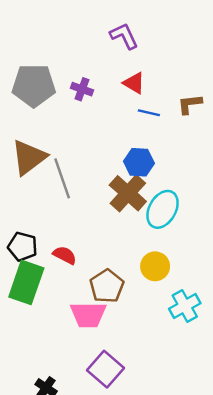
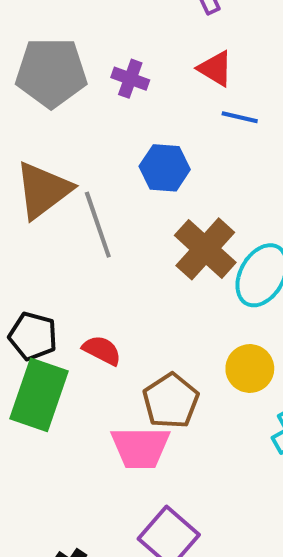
blue hexagon: (139, 162) -> (165, 168), moved

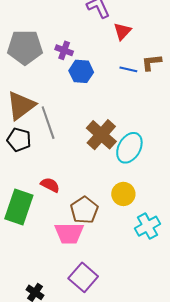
red triangle: (215, 69) -> (122, 31), moved, turned 42
blue line: (240, 117) -> (128, 69), moved
blue hexagon: (165, 168) -> (81, 71), moved
black pentagon: (33, 336) -> (19, 140), moved

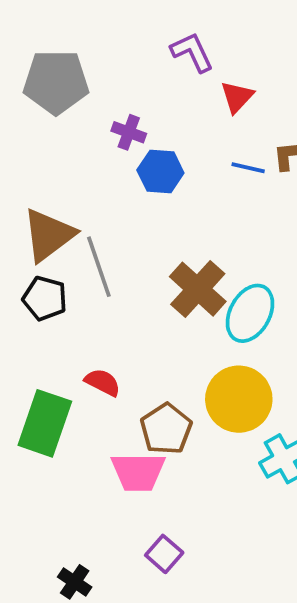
gray pentagon: (25, 47) -> (56, 82), moved
yellow circle: (123, 194) -> (239, 399), size x1.5
purple square: (83, 277) -> (164, 554), size x0.7

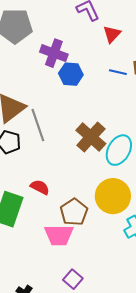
purple cross: (129, 132) -> (54, 53), size x1.5

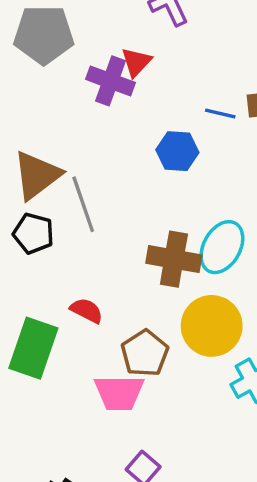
red triangle: (112, 34) -> (136, 62), moved
blue hexagon: (71, 74) -> (177, 151), moved
brown cross: (91, 137) -> (174, 259), moved, turned -32

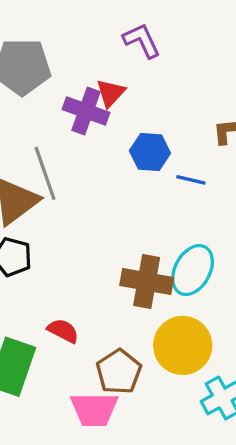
blue line: (220, 113) -> (191, 180), moved
blue hexagon: (177, 151) -> (150, 152), moved
gray line: (83, 204) -> (45, 173), moved

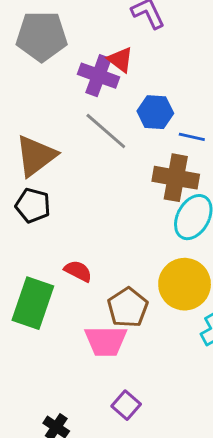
red triangle: (111, 93) -> (120, 60), turned -36
gray line: (45, 173) -> (106, 131), moved, turned -30
brown cross: (147, 282) -> (176, 178), moved

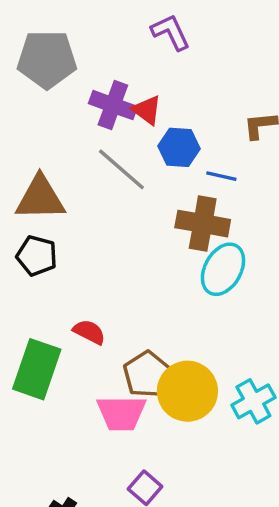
red triangle: (120, 60) -> (147, 110), moved
brown triangle: (36, 156) -> (40, 198), turned 36
yellow circle: (185, 284) -> (187, 391), moved

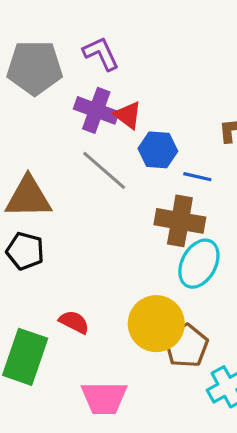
purple L-shape: (171, 32) -> (101, 54), moved
brown pentagon: (147, 374) -> (186, 346), moved
yellow circle: (187, 391) -> (156, 324), moved

